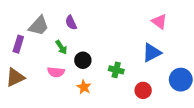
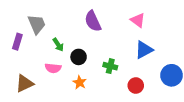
pink triangle: (159, 21) -> (138, 20), moved
purple semicircle: (71, 23) -> (93, 21), moved, size x1.5
gray trapezoid: (39, 26) -> (37, 24), turned -65
brown triangle: (15, 77) -> (24, 83), moved

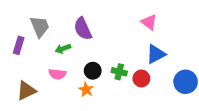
purple semicircle: (93, 21) -> (83, 29), moved
green arrow: (58, 45) -> (63, 49), turned 104
black circle: (79, 57) -> (93, 71), moved
red circle: (136, 86) -> (141, 78), moved

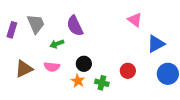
purple rectangle: (19, 45) -> (12, 30), moved
blue triangle: (156, 54) -> (156, 44), moved
green cross: (119, 72) -> (102, 83), moved
brown triangle: (26, 91) -> (24, 69), moved

